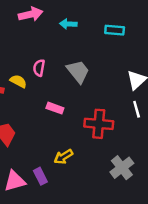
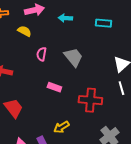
yellow semicircle: (18, 81) -> (24, 31), moved

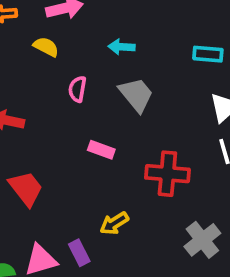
cyan arrow: (65, 18) -> (121, 47), moved
cyan rectangle: (103, 23) -> (208, 54), moved

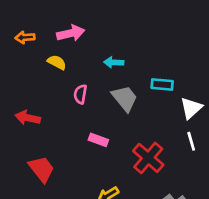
cyan rectangle: (208, 54) -> (162, 84), moved
red cross: (167, 174) -> (148, 158), turned 36

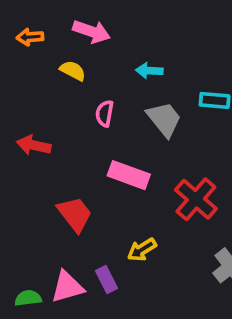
pink arrow: (71, 33) -> (91, 31), turned 32
pink rectangle: (98, 140) -> (129, 175), size x1.5
red trapezoid: (42, 169) -> (75, 214), moved

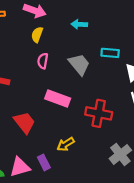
yellow semicircle: (73, 71) -> (37, 35), moved, turned -98
cyan arrow: (149, 71) -> (79, 24), moved
red cross: (196, 199) -> (99, 113), turned -30

